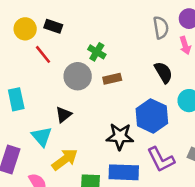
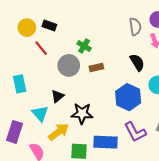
black star: (120, 136) -> (82, 113), moved

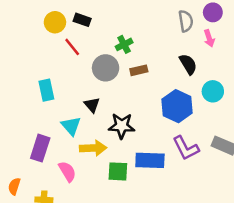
green cross: (84, 46) -> (124, 44), turned 32
black triangle: (57, 96) -> (92, 105), turned -32
yellow arrow: (59, 132) -> (93, 148), turned 35

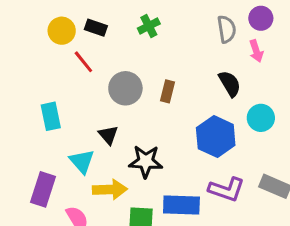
green cross: (124, 44) -> (149, 26), moved
brown rectangle: (139, 70) -> (167, 91), turned -63
purple L-shape: (186, 148) -> (227, 189), turned -44

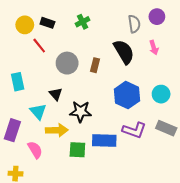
pink arrow: (256, 51) -> (154, 48), moved
black semicircle: (230, 84) -> (124, 52), moved, size x1.4
cyan circle: (261, 118) -> (161, 94), moved

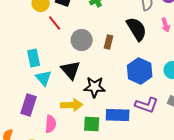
black triangle: (56, 94) -> (71, 70), size x1.5
cyan triangle: (38, 112) -> (44, 78), moved
pink semicircle: (35, 150) -> (51, 124), turned 36

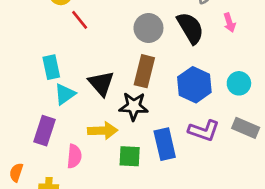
gray circle: (82, 40) -> (148, 28), moved
brown rectangle: (109, 42) -> (144, 71), moved, size x1.6
cyan triangle: (44, 78) -> (65, 94), turned 36
blue rectangle: (118, 115) -> (165, 144), turned 75

